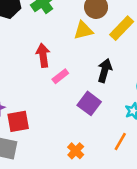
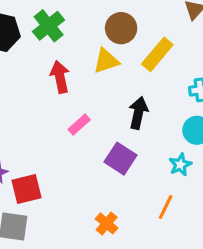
red arrow: (43, 55) -> (60, 77), moved

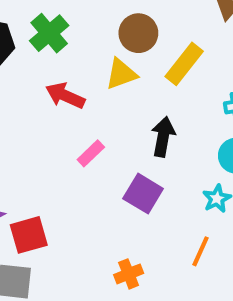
red arrow: (60, 77) -> (65, 96), turned -52
orange cross: (107, 223) -> (129, 274), turned 30

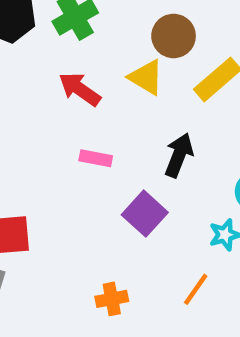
yellow triangle: (121, 74) -> (146, 77), turned 40
pink rectangle: (91, 153) -> (96, 158), turned 44

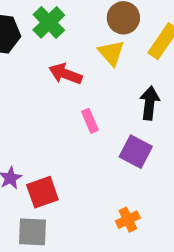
yellow triangle: (146, 77) -> (111, 53), turned 32
pink rectangle: (96, 158) -> (90, 121), turned 70

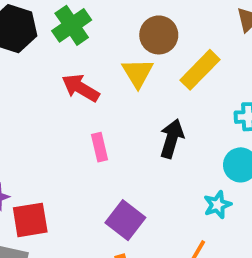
purple square: (136, 152) -> (125, 220), moved

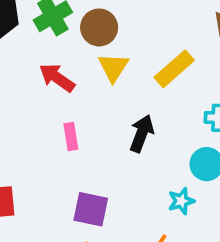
brown circle: (159, 35) -> (99, 27), moved
purple square: (125, 220) -> (91, 209), turned -30

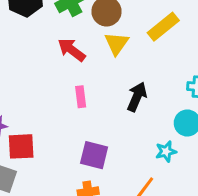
yellow rectangle: (174, 69) -> (163, 27), moved

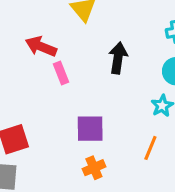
red arrow: (72, 50) -> (41, 47), moved

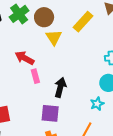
black arrow: (118, 58) -> (60, 87), moved

